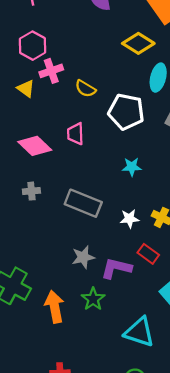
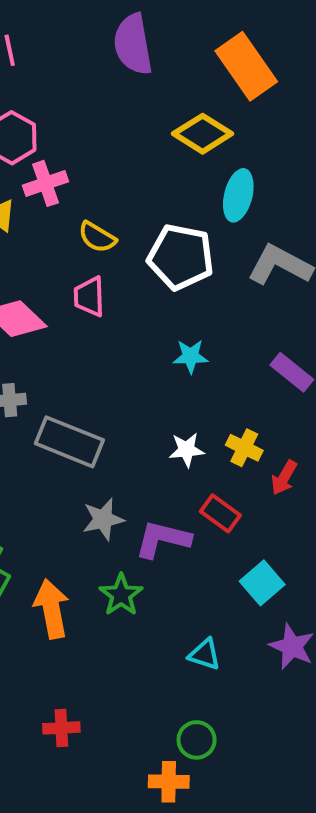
yellow semicircle: (85, 89) -> (97, 237), moved
gray rectangle: (83, 203) -> (69, 442), moved
cyan triangle: (139, 332) -> (205, 654), size x0.6

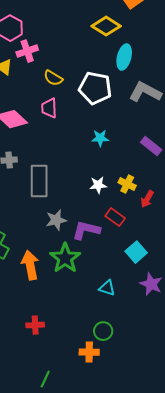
gray rectangle: (69, 442) -> (39, 181), turned 68
green star: (121, 595) -> (65, 258), size x1.4

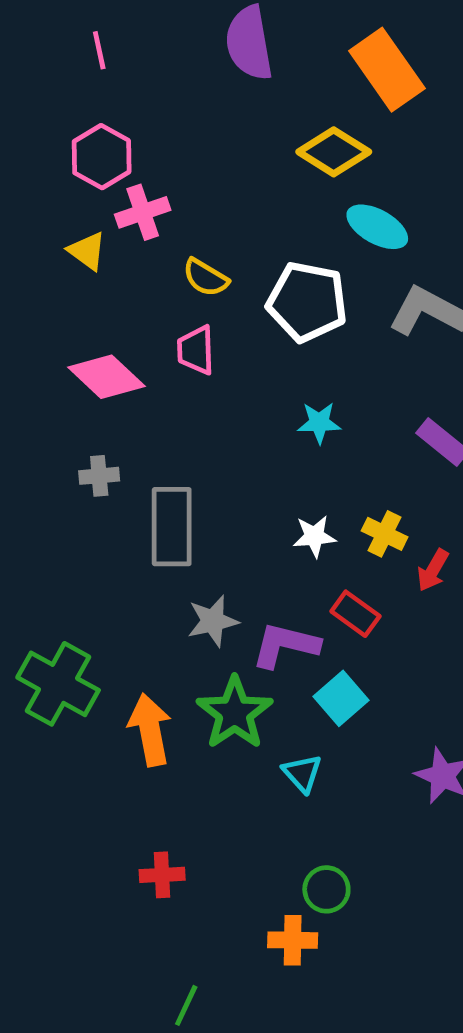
cyan ellipse: (124, 57) -> (377, 227), turned -75
cyan square: (136, 252) -> (341, 698), moved
cyan triangle: (107, 288) -> (302, 773), moved, turned 30

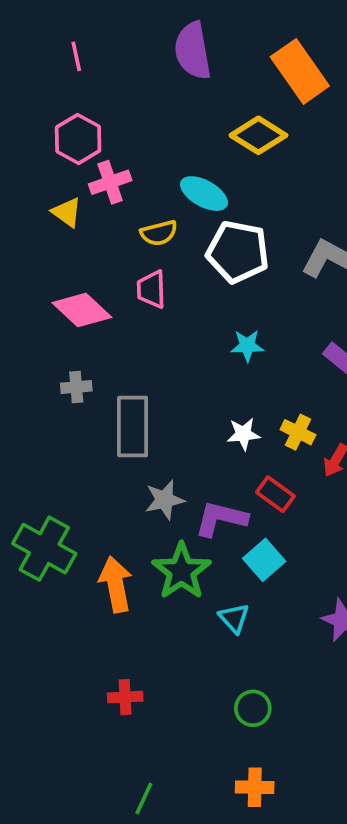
cyan ellipse: (377, 227) -> (204, 194), moved
yellow semicircle: (206, 278) -> (159, 233), turned -45
orange cross: (293, 940) -> (255, 787), moved

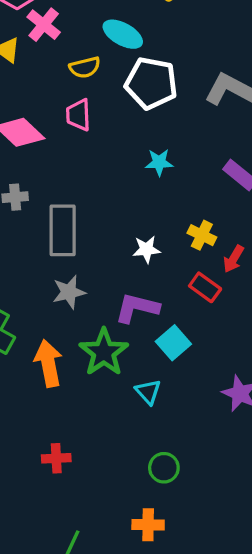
pink cross: (110, 182) -> (44, 25), turned -32
white star: (243, 434) -> (146, 249), moved
red rectangle: (275, 494) -> (205, 287), moved
gray star: (165, 500) -> (69, 292), moved
orange cross: (255, 787) -> (148, 525), moved

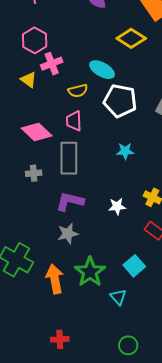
pink cross: (44, 25) -> (52, 64), turned 30
gray rectangle: (63, 230) -> (69, 158), moved
purple L-shape: (137, 308) -> (70, 201), moved

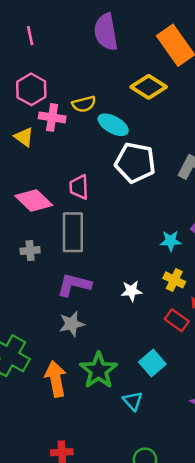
pink cross: (52, 64) -> (52, 117), turned 30
yellow semicircle: (78, 91) -> (84, 104), moved
cyan star: (125, 151) -> (171, 241), moved

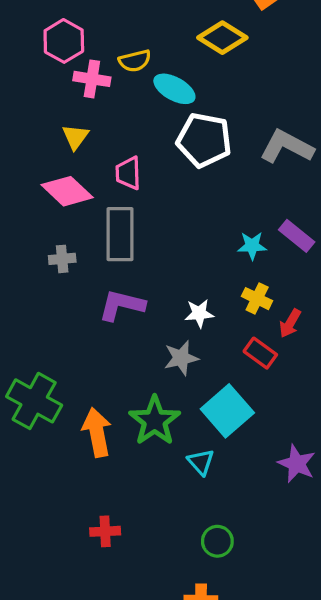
yellow triangle: (24, 137) -> (75, 137), moved, turned 30
gray star: (72, 324) -> (181, 358), moved
cyan square: (152, 363) -> (227, 411), size x1.4

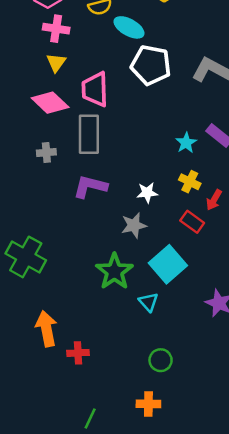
pink cross: (92, 79) -> (56, 29), moved
pink trapezoid: (128, 173) -> (95, 89), size x1.4
cyan star: (252, 246) -> (186, 143), turned -30
orange arrow: (97, 432) -> (46, 329), moved

